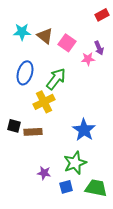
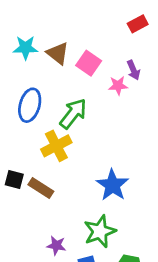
brown rectangle: (33, 132) -> (41, 188), turned 36

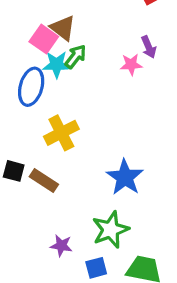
cyan star: (25, 48) -> (57, 65), moved
pink square: (89, 63) -> (44, 39), moved
green arrow: (73, 114) -> (76, 57), moved, size x0.7

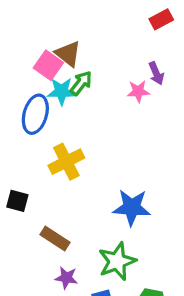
blue star: (125, 177) -> (132, 207), turned -30
brown rectangle: (44, 180) -> (55, 238), moved

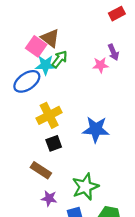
blue ellipse: (35, 114) -> (27, 81), turned 40
black square: (17, 201) -> (54, 143), moved, turned -35
blue star: (132, 207) -> (96, 129), moved

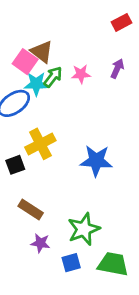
purple arrow: (113, 52) -> (117, 68), turned -133
pink star: (100, 65) -> (81, 74), moved
black square: (54, 143) -> (15, 165), moved

